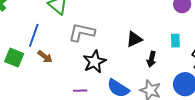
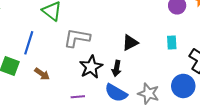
brown arrow: (45, 57) -> (42, 74), moved
black arrow: (151, 59) -> (117, 68), moved

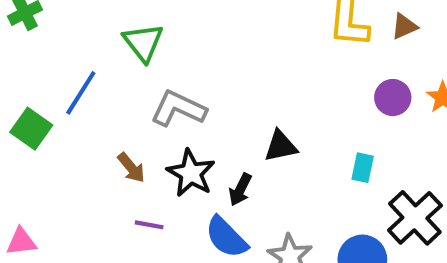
black star: (91, 67) -> (191, 173), turned -30
brown arrow: (42, 74) -> (131, 168), moved

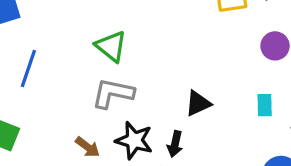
green triangle: (143, 43) -> (111, 46), moved
blue line: (81, 93) -> (28, 68), moved

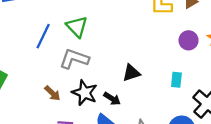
blue line: (28, 68) -> (43, 36), moved
black arrow: (175, 144) -> (112, 99), turned -77

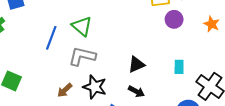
purple circle: (189, 40) -> (174, 19), moved
brown arrow: (52, 93) -> (65, 90), turned 98
black arrow: (112, 99) -> (136, 91), moved

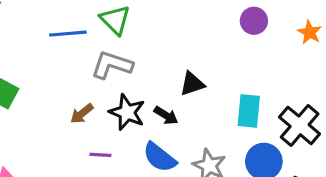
blue line: (51, 38) -> (68, 34), turned 60
cyan rectangle: (179, 67) -> (249, 111), moved, size x1.5
black arrow: (136, 91) -> (166, 115), moved

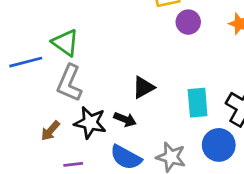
gray L-shape: (112, 65) -> (69, 83), turned -75

